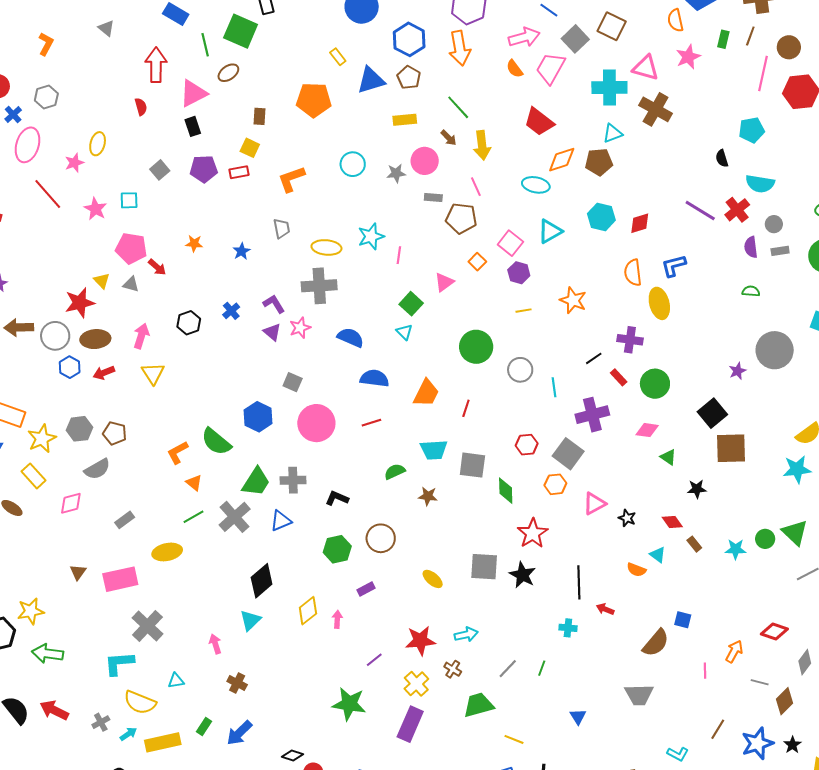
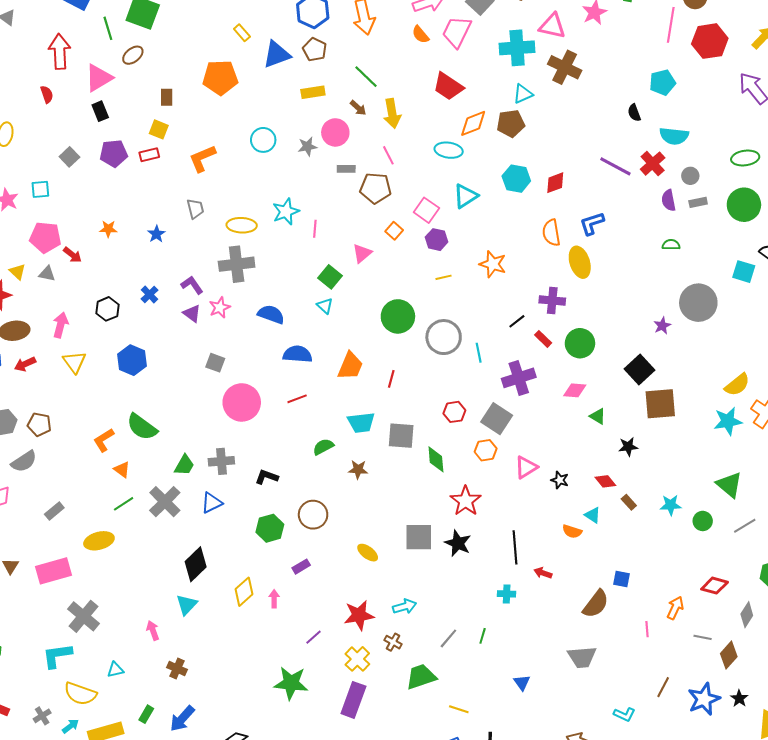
gray circle: (520, 370) -> (444, 337), size x1.4
blue hexagon: (258, 417) -> (132, 360), moved
green trapezoid: (256, 482) -> (184, 465), size x0.7
green circle: (765, 539) -> (703, 521), moved

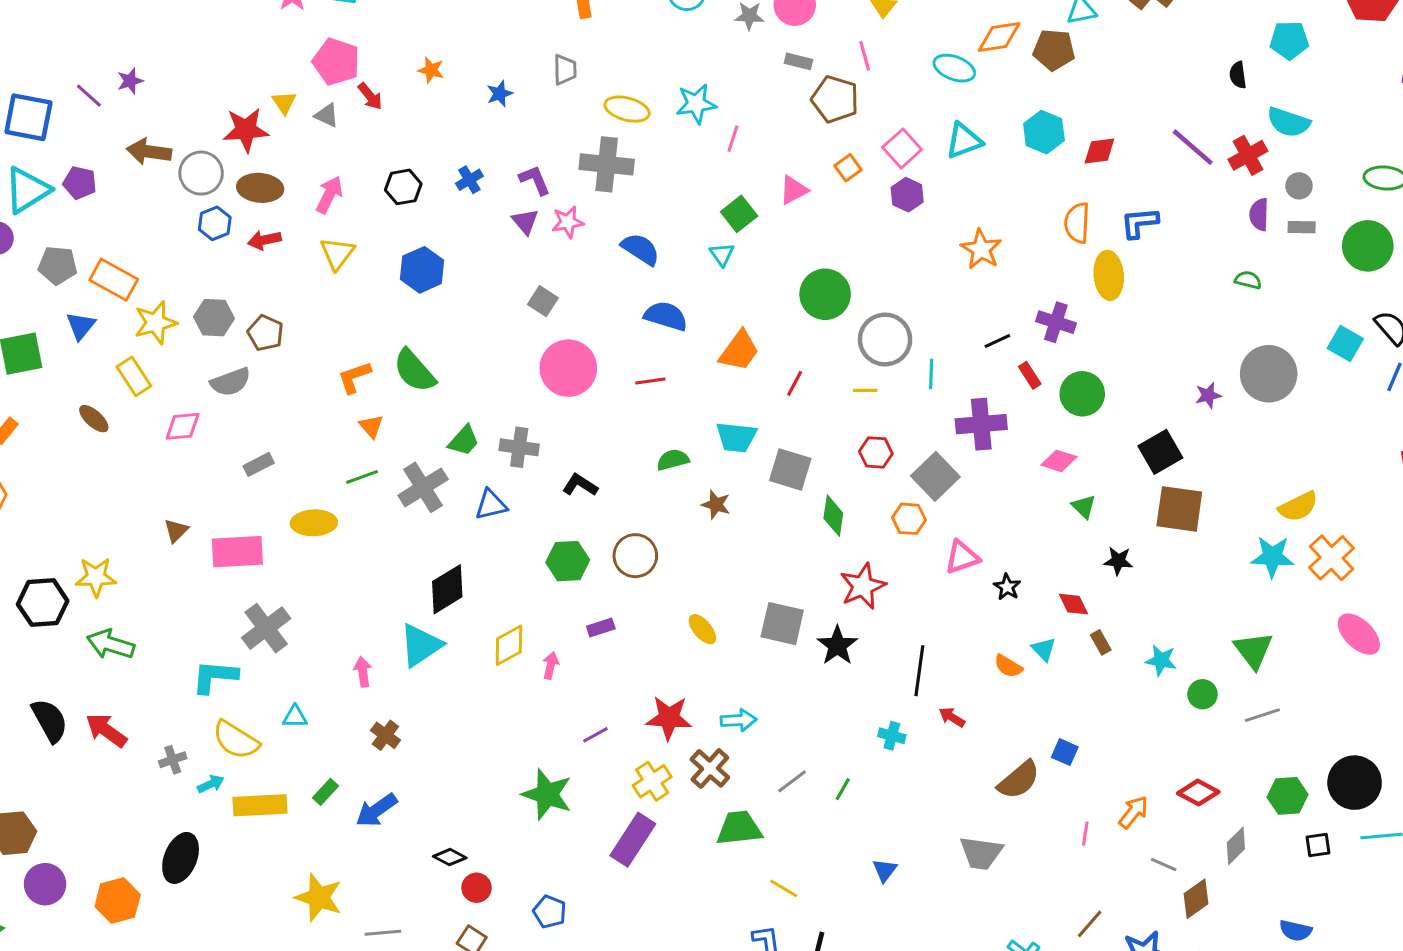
yellow line: (444, 277) -> (865, 390), moved
cyan triangle: (187, 605) -> (421, 645), size x1.4
brown cross: (393, 642) -> (710, 768), size x1.5

